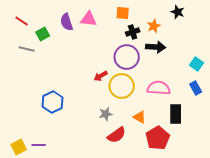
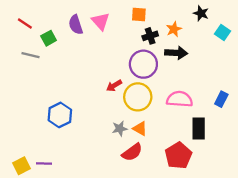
pink triangle: (89, 19) -> (100, 21), turned 42
cyan square: (197, 64) -> (222, 33), moved
blue rectangle: (196, 88) -> (221, 99), turned 56
orange triangle: (140, 117) -> (140, 129), moved

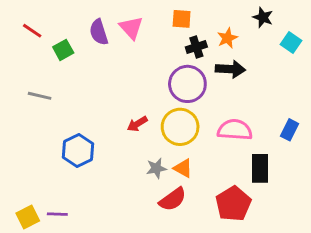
gray line: (30, 55) -> (40, 96), moved
red arrow: (114, 86) -> (137, 124), moved

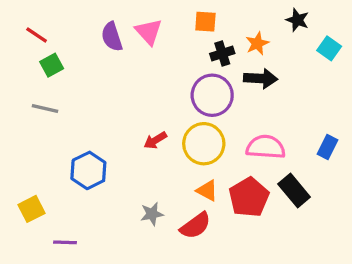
green square: (63, 50) -> (52, 65), moved
gray star: (156, 168) -> (152, 214), moved
black rectangle: (260, 168) -> (294, 191), turned -40
red pentagon: (233, 204) -> (249, 197), moved
yellow square: (28, 217) -> (32, 209), moved

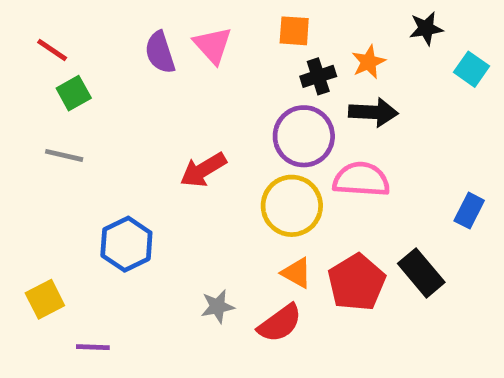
black star: (297, 20) -> (426, 28), turned -30
red arrow: (155, 140) -> (203, 170), moved, size x1.4
pink semicircle: (266, 147) -> (361, 179), moved

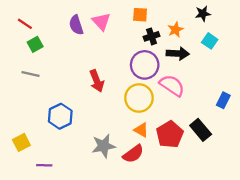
cyan square: (472, 69) -> (210, 41), moved
red arrow: (203, 170) -> (97, 81), turned -80
pink semicircle: (361, 179) -> (172, 85), turned 30
gray star: (218, 306) -> (104, 146), size x1.5

